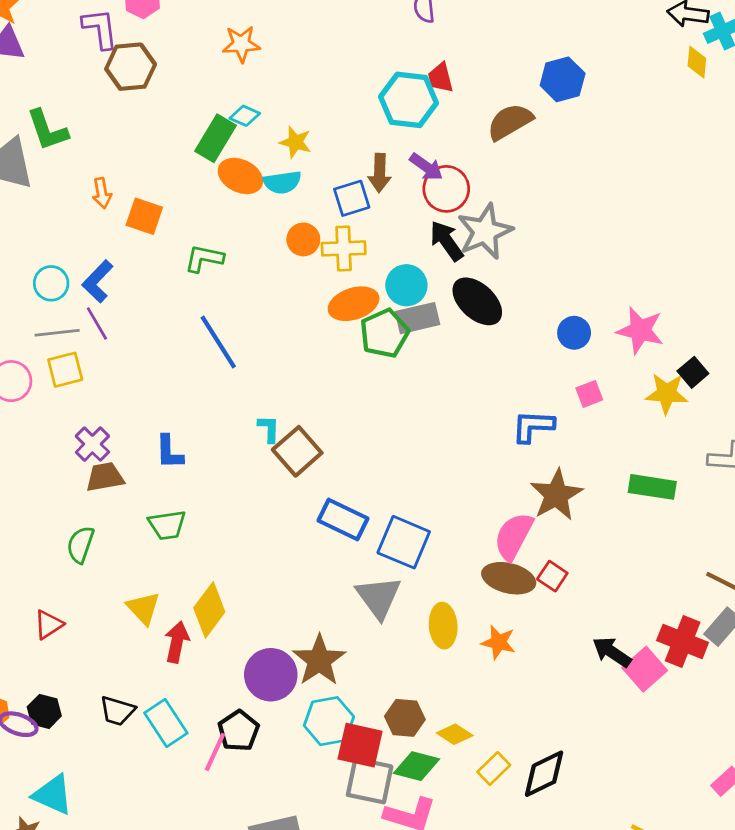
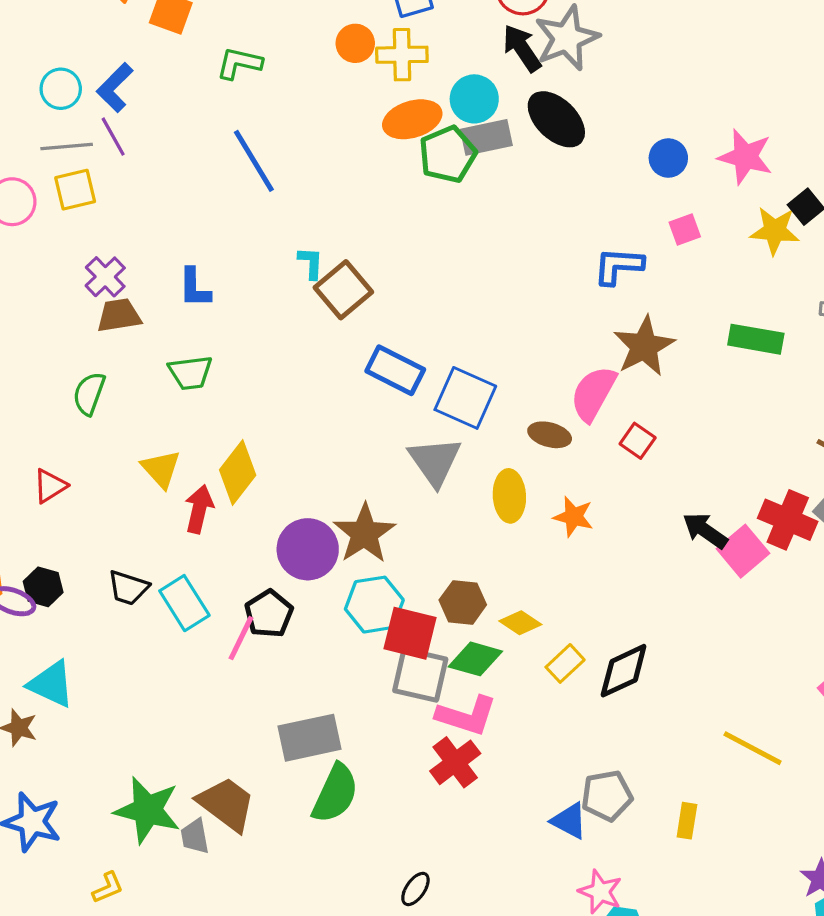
brown ellipse: (509, 578) -> (550, 435), moved, size x0.7

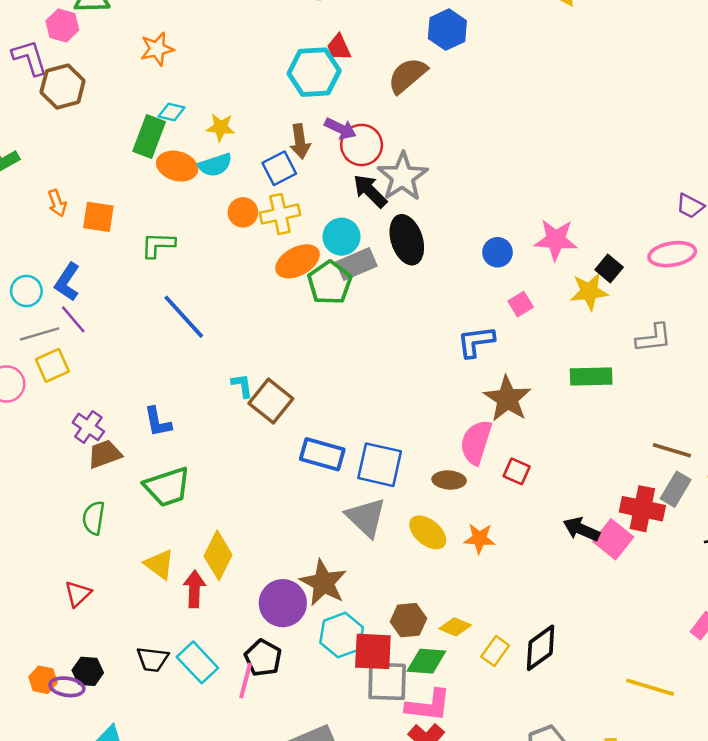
black ellipse: (556, 119) -> (407, 240), turned 39
green trapezoid: (190, 373) -> (167, 487), size x1.4
yellow ellipse: (509, 496) -> (428, 532), turned -36

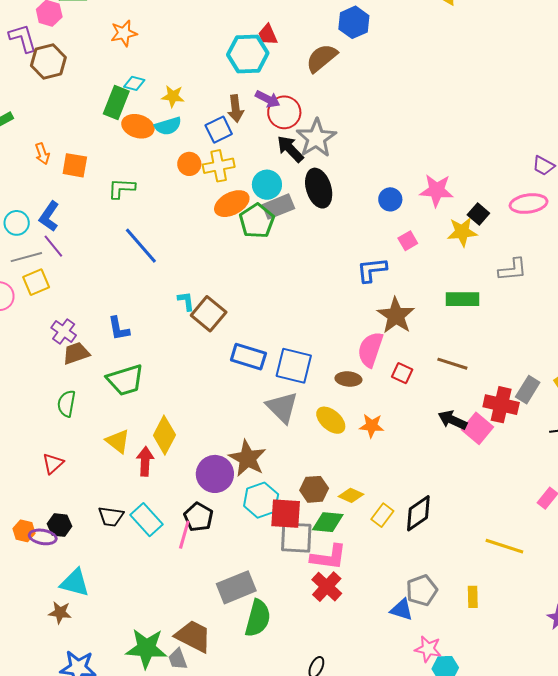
brown line: (672, 450) -> (452, 364), moved

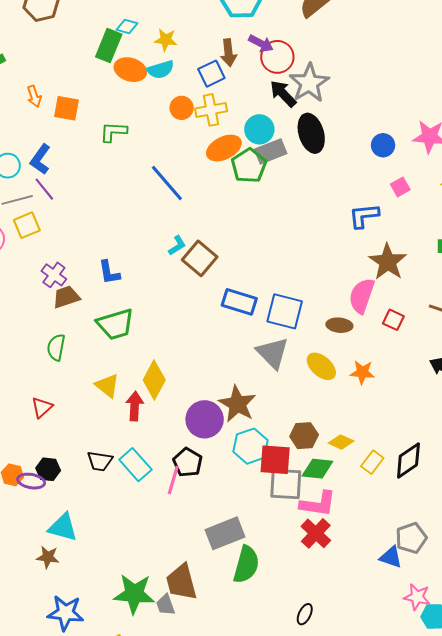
blue line: (141, 246) -> (167, 183), moved
cyan L-shape: (186, 301) -> (177, 246), turned 65
brown trapezoid: (193, 636) -> (181, 582), turned -132

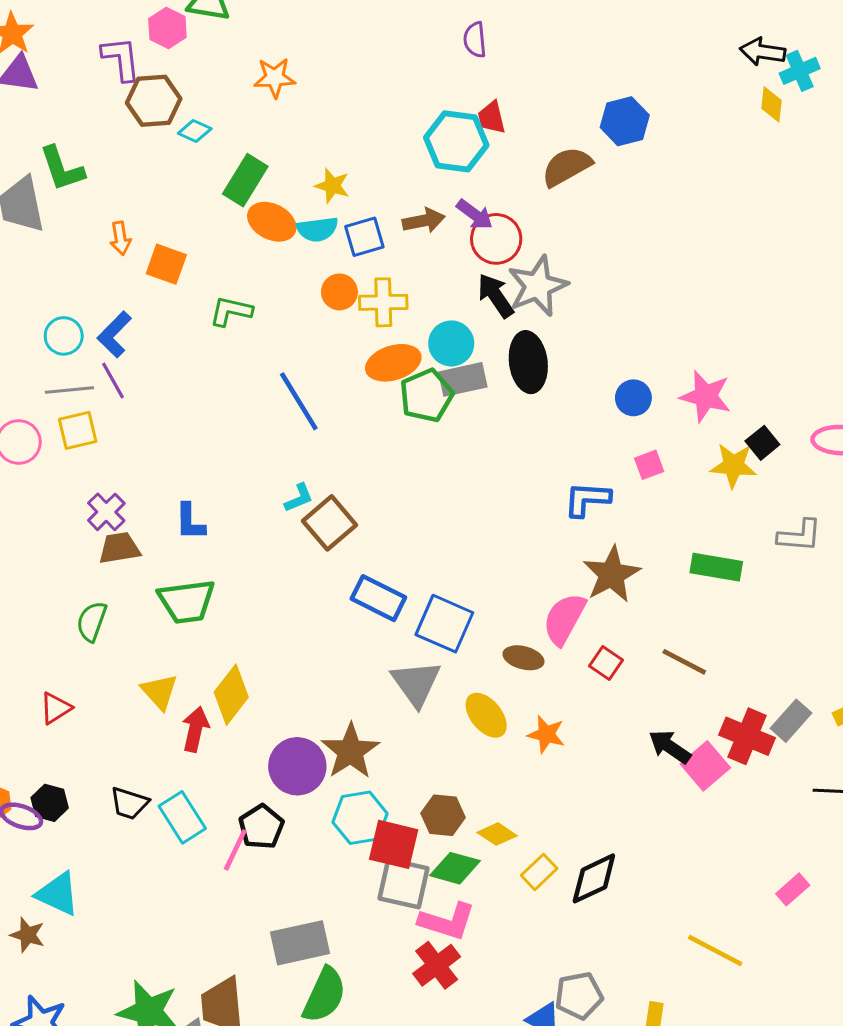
cyan diamond: (127, 27) -> (195, 131), moved
brown arrow: (229, 53) -> (424, 221), turned -104
blue square: (211, 74) -> (364, 237), moved

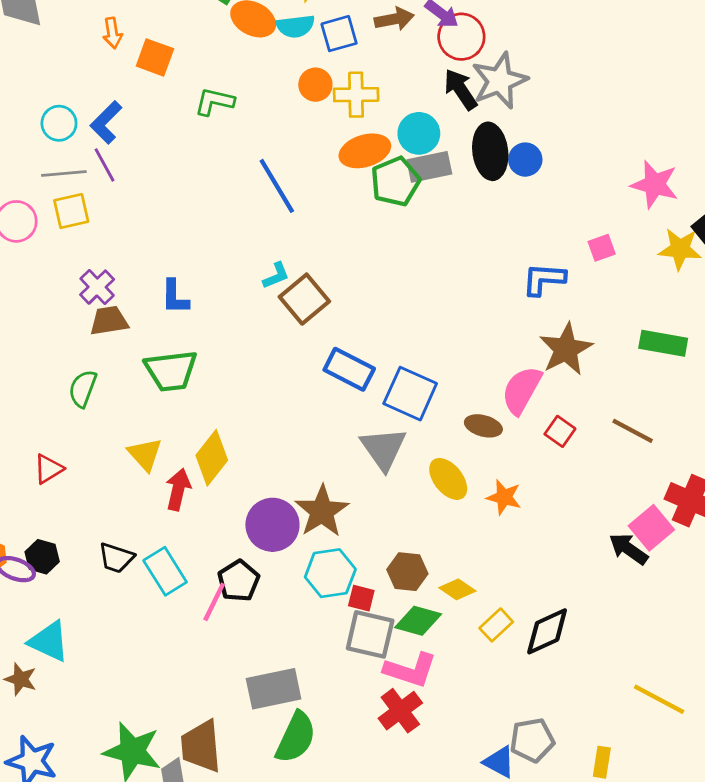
blue circle: (633, 398) -> (525, 160), moved
black arrow: (670, 747) -> (628, 549), moved
red square: (394, 844) -> (361, 598), size x0.6

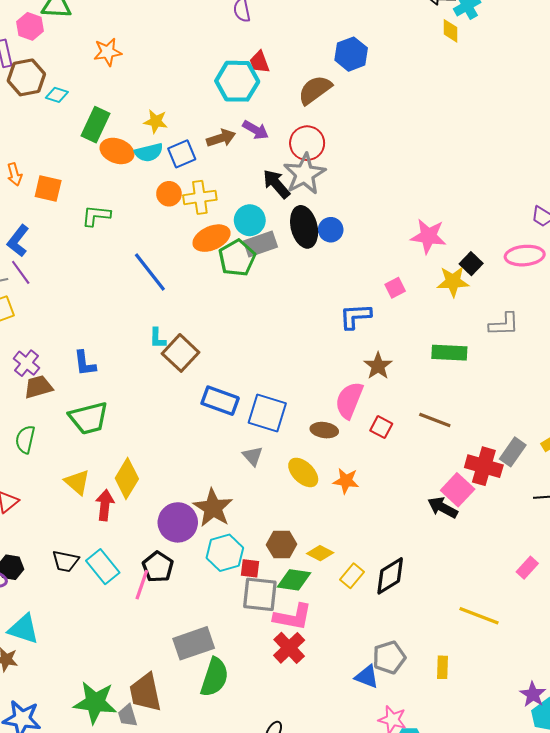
red circle: (461, 37) -> (307, 143), moved
cyan L-shape: (276, 276) -> (158, 338), turned 120
brown star: (566, 349) -> (378, 366), size x0.7
gray triangle: (383, 449) -> (253, 456), size x0.6

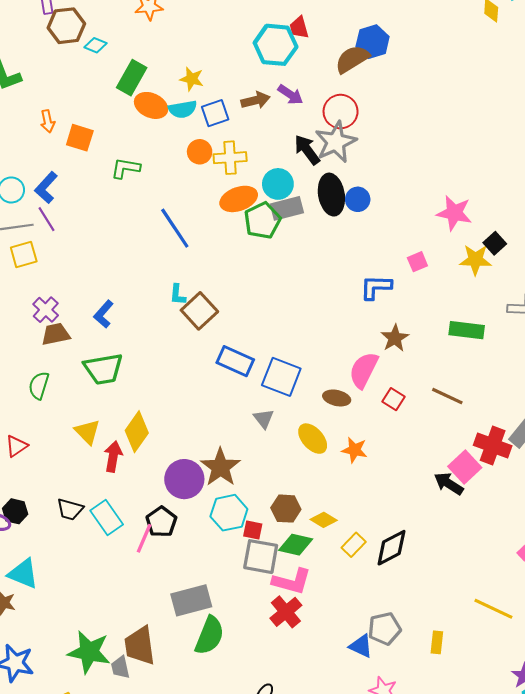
blue hexagon: (351, 54) -> (373, 42), moved
blue L-shape: (85, 363) -> (103, 314), turned 44
yellow line: (479, 616) -> (493, 609), moved

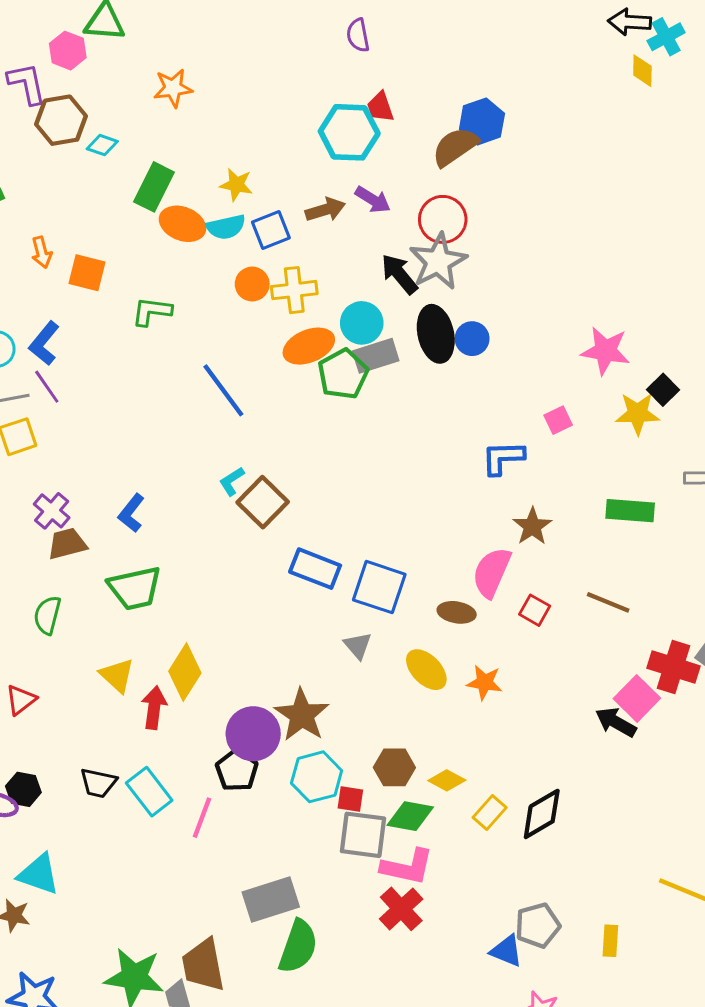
cyan L-shape: (178, 295) -> (232, 481), turned 55
black pentagon: (161, 522) -> (237, 770), moved

